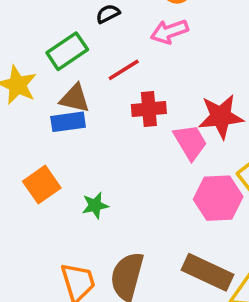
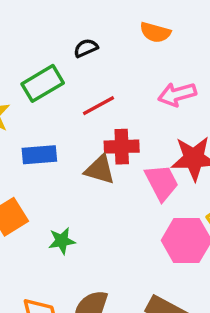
pink arrow: (169, 32) -> (177, 94), moved
brown triangle: (75, 98) -> (100, 170), moved

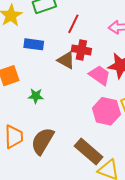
red line: (98, 106) -> (73, 24), turned -48
pink trapezoid: (162, 182) -> (100, 75), turned -40

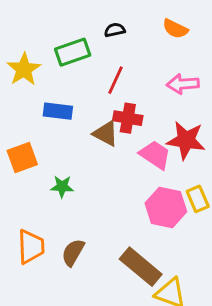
brown semicircle: (42, 141) -> (73, 252), size x0.7

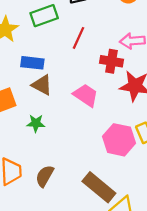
red cross: (128, 118) -> (112, 61), moved
brown triangle: (106, 134) -> (42, 85), moved
pink trapezoid: (155, 155) -> (86, 95), moved

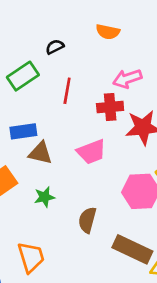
pink trapezoid: (86, 95) -> (91, 152), turned 140
brown semicircle: (45, 176) -> (87, 220), moved

